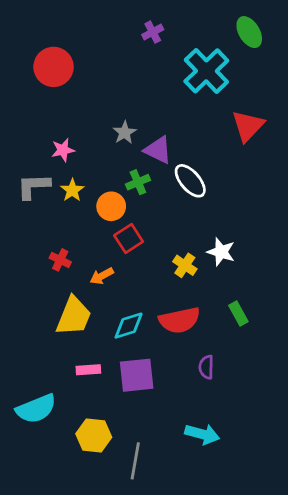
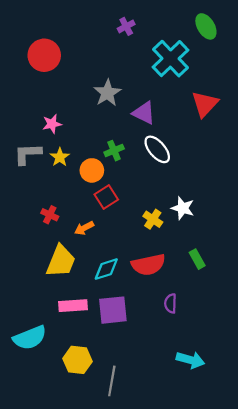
gray star: (125, 133) -> (107, 93), moved, size x1.4
purple triangle: (158, 150) -> (144, 113), moved
pink rectangle: (88, 370) -> (73, 306), size x1.4
cyan arrow: (202, 434) -> (190, 360), moved

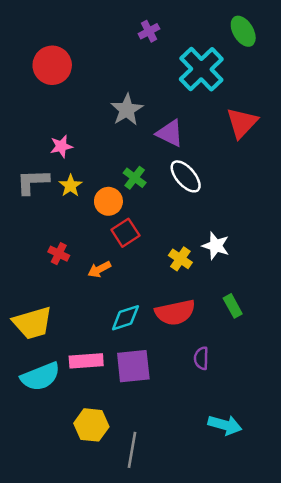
green cross: (114, 151) -> (135, 178), turned -30
yellow trapezoid: (61, 261) -> (33, 323), moved, turned 52
cyan semicircle: (30, 338) -> (40, 377), moved

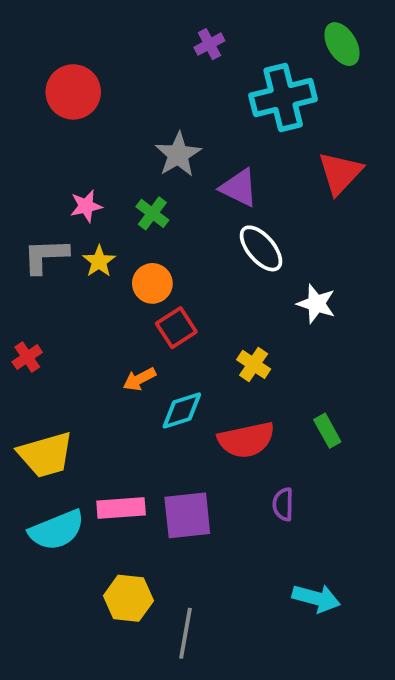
cyan cross: (201, 69) -> (283, 97), turned 30
green cross: (135, 178) -> (152, 213), moved
white star: (216, 246) -> (316, 304), moved
red cross: (59, 254) -> (27, 357), moved, turned 30
cyan diamond: (125, 318) -> (182, 410), moved

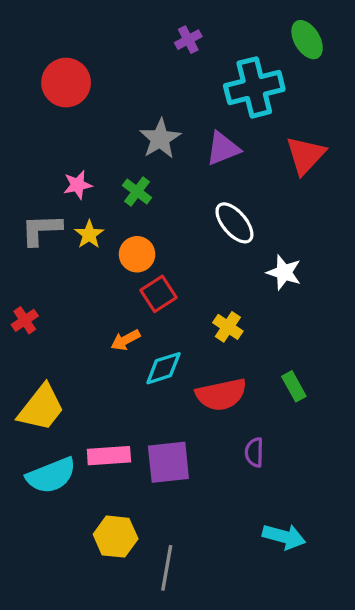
purple triangle: (239, 188) -> (223, 149), moved, turned -48
yellow trapezoid: (46, 455) -> (41, 408), turned -36

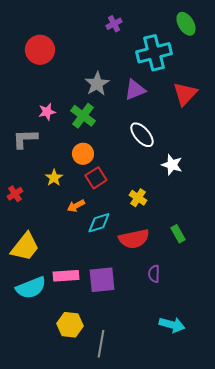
green cross: (137, 192) -> (83, 116), size x1.4
yellow star: (89, 234) -> (54, 178), moved

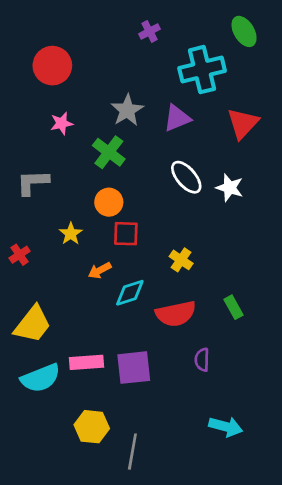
pink star: (47, 112) -> (62, 123), moved
white star: (172, 165) -> (230, 188), moved
red square: (96, 178) -> (126, 234), turned 35

